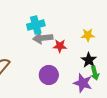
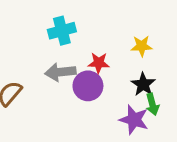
gray arrow: (43, 38) -> (60, 72), moved
purple circle: (49, 75) -> (88, 86), moved

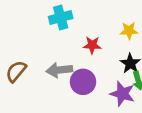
gray arrow: (60, 72) -> (59, 70), moved
purple circle: (88, 86) -> (83, 82), moved

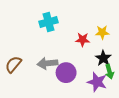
red star: (92, 45) -> (83, 40), moved

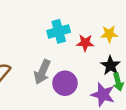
cyan cross: (48, 22) -> (59, 31), moved
gray arrow: (47, 63) -> (42, 72), turned -60

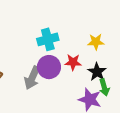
red star: (85, 43) -> (73, 62), moved
purple circle: (65, 83) -> (49, 67), moved

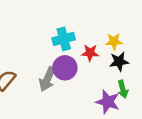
red star: (73, 62) -> (90, 53), moved
black star: (97, 72) -> (119, 62), moved, turned 30

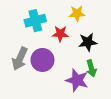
yellow star: (114, 41) -> (77, 13), moved
purple circle: (65, 68) -> (42, 60), moved

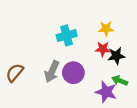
red star: (60, 34) -> (103, 49), moved
green arrow: (91, 68) -> (120, 81), turned 126

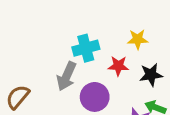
red star: (103, 49) -> (118, 66), moved
gray arrow: (52, 72) -> (67, 76), moved

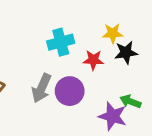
black star: (151, 75) -> (126, 53), moved
gray arrow: (67, 76) -> (41, 88), moved

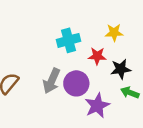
black star: (126, 53) -> (121, 69), moved
purple star: (113, 116) -> (97, 106), moved, turned 30

